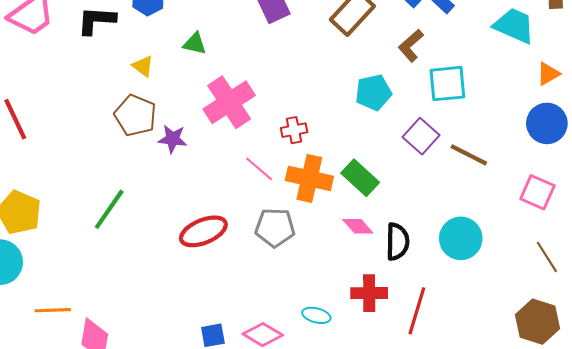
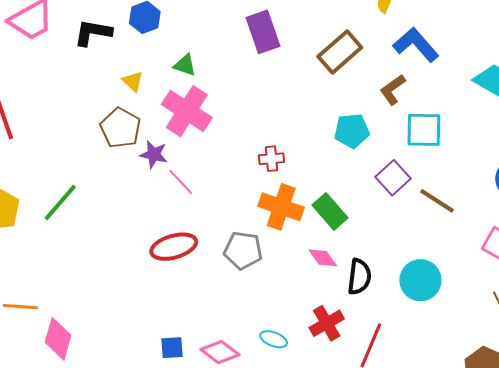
pink cross: (229, 102) -> (187, 111), moved, turned -30
pink line: (259, 169) -> (181, 182), moved
green line: (109, 209) -> (60, 203), moved
red cross: (369, 293) -> (327, 323), turned -36

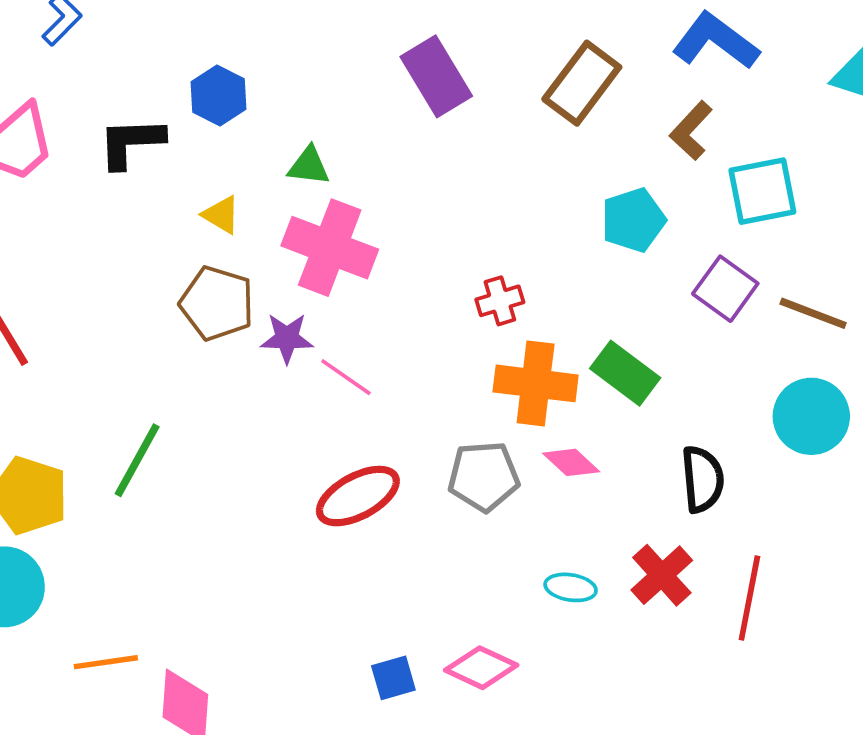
pink diamond: (323, 258) -> (571, 462), moved
cyan circle: (420, 280) -> (811, 416), moved
cyan ellipse: (274, 339) -> (571, 587), moved

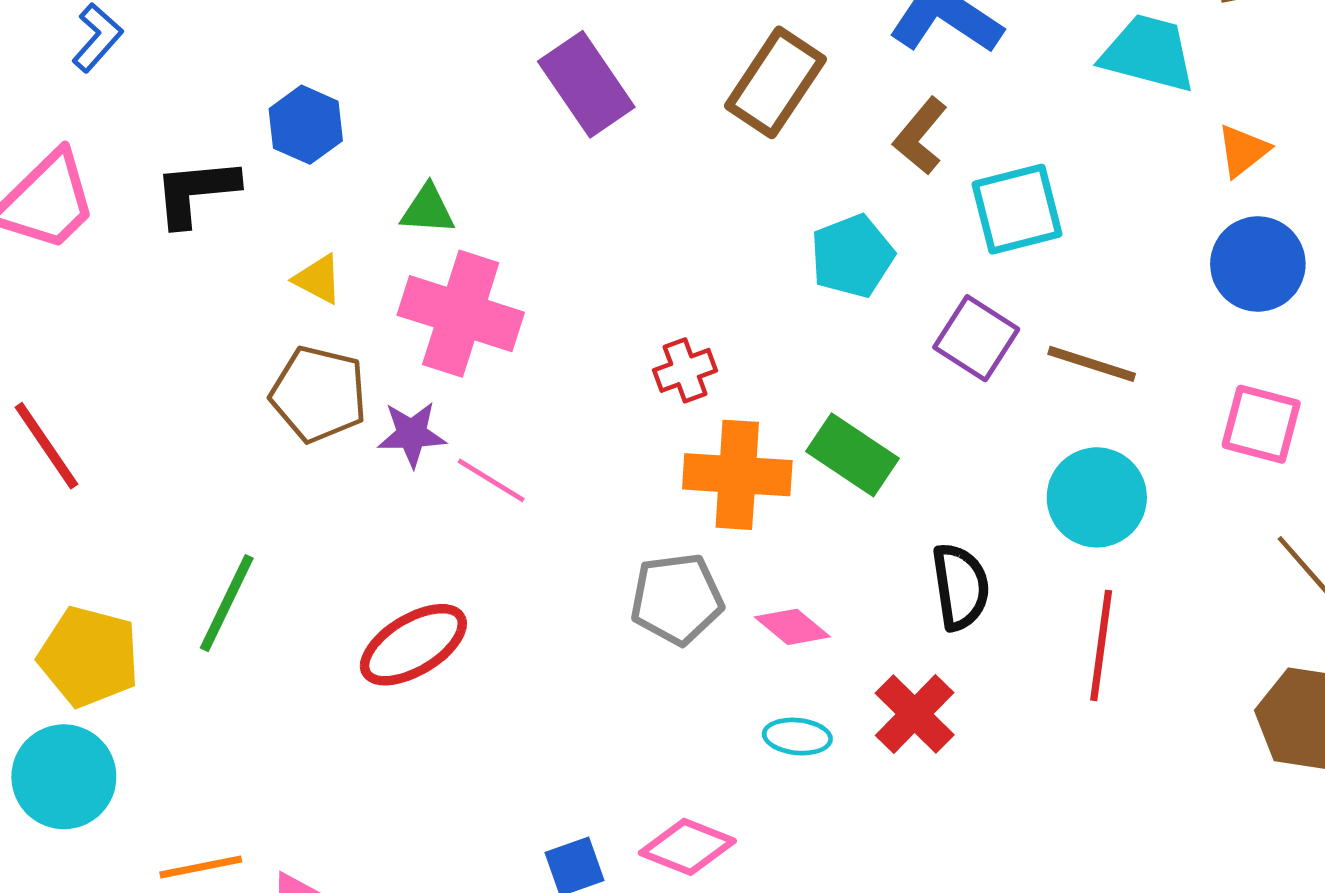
pink diamond: (571, 462) -> (792, 627), moved
red ellipse: (358, 496) -> (413, 645), moved
red line: (749, 598) -> (1101, 645), moved

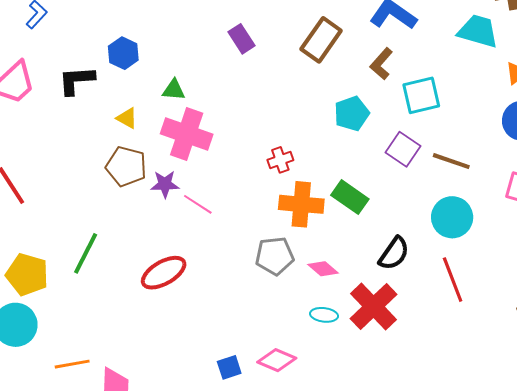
purple rectangle: (586, 84) -> (242, 39), size x0.7
black semicircle: (960, 587) -> (394, 253), turned 42
red line: (1101, 645) -> (453, 280), turned -30
red cross: (915, 714) -> (374, 307), size x1.4

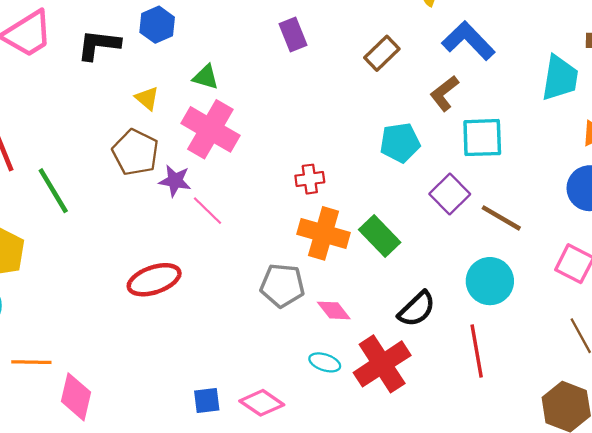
cyan trapezoid: (478, 31) -> (560, 78), turned 72
brown rectangle: (321, 40) -> (382, 53), size x0.7
green line: (86, 253) -> (53, 191), moved, turned -69

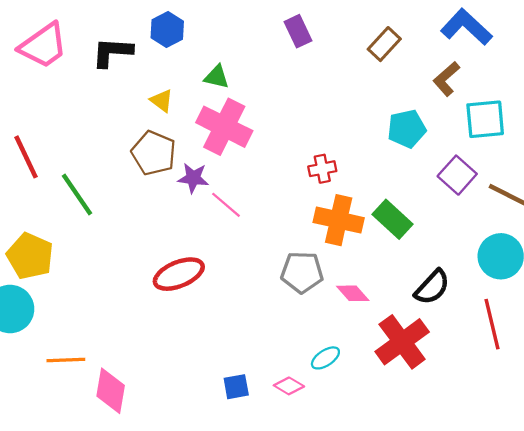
cyan ellipse: (325, 362) -> (325, 358), moved, turned -48
pink diamond: (262, 403) -> (289, 386), size x0.7

